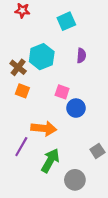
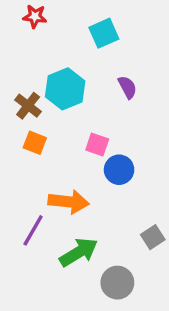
purple semicircle: (81, 56) -> (127, 87), turned -32
green arrow: (50, 161) -> (79, 252), turned 30

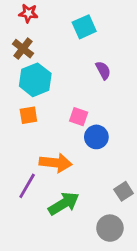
cyan hexagon: (65, 89) -> (35, 80), moved
brown cross: (28, 106) -> (23, 49), moved
orange square: (35, 143) -> (28, 115), turned -30
gray circle: (117, 283) -> (110, 228), moved

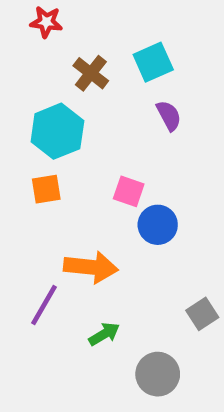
cyan square: (84, 27) -> (153, 62), moved
brown cross: (23, 49) -> (91, 73), moved
green arrow: (64, 204) -> (104, 334), size x0.6
gray circle: (110, 228) -> (158, 374), moved

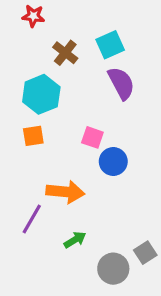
purple semicircle: (169, 116) -> (121, 83), size x1.5
gray square: (202, 314) -> (145, 253), moved

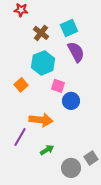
cyan hexagon: (41, 94) -> (43, 63), moved
orange square: (33, 136) -> (21, 85), turned -32

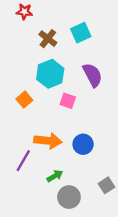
purple semicircle: (76, 52) -> (92, 75), moved
blue circle: (71, 101) -> (83, 144), moved
gray circle: (71, 168) -> (69, 197), moved

